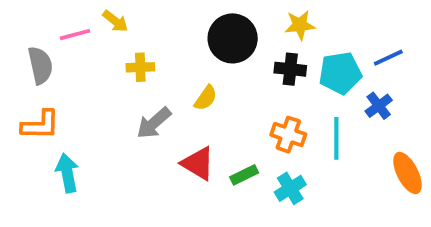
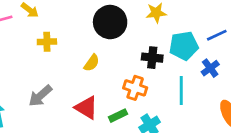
black cross: (290, 69) -> (152, 58), moved
gray arrow: (154, 123) -> (40, 96), moved
orange cross: (288, 135) -> (135, 88), moved

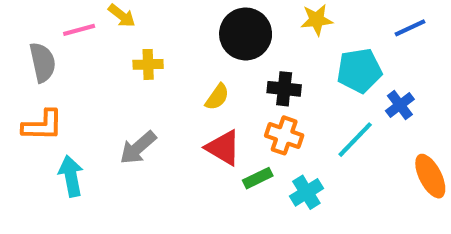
blue line: (217, 35) -> (410, 28), moved
black cross: (152, 58) -> (284, 89), moved
cyan line: (181, 91) -> (355, 140), turned 44
red triangle: (86, 108) -> (223, 148), moved

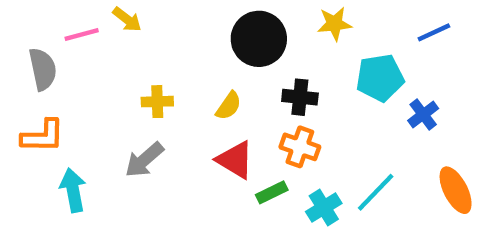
yellow cross: (148, 64) -> (157, 102), moved
cyan line: (355, 140) -> (376, 192), moved

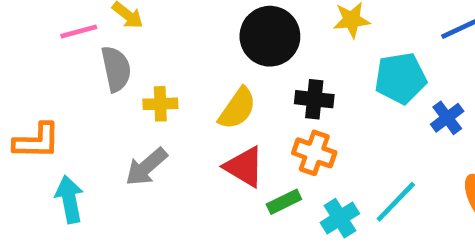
gray semicircle: (43, 69) -> (116, 69), moved
yellow semicircle: (229, 106) -> (237, 108), size x1.4

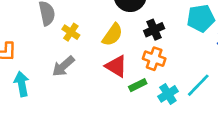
black cross: (314, 99) -> (154, 30), turned -30
yellow cross: (160, 104) -> (71, 32), turned 36

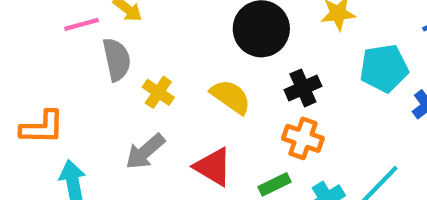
yellow semicircle: (112, 35) -> (231, 97), turned -90
red triangle: (116, 66) -> (213, 167), moved

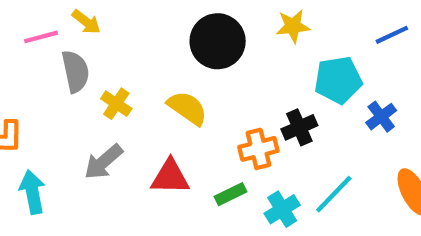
black cross: (303, 88) -> (299, 127), moved
orange cross: (303, 138) -> (258, 149), turned -33
red triangle: (213, 167) -> (170, 177), turned -30

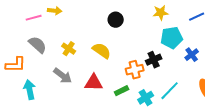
yellow arrow: (86, 22) -> (55, 11), turned -32
yellow star: (293, 26) -> (161, 13), moved
black circle: (218, 41) -> (116, 20), size x0.6
gray semicircle: (75, 71) -> (38, 45), moved, turned -36
gray arrow: (103, 162) -> (63, 76), turned -102

